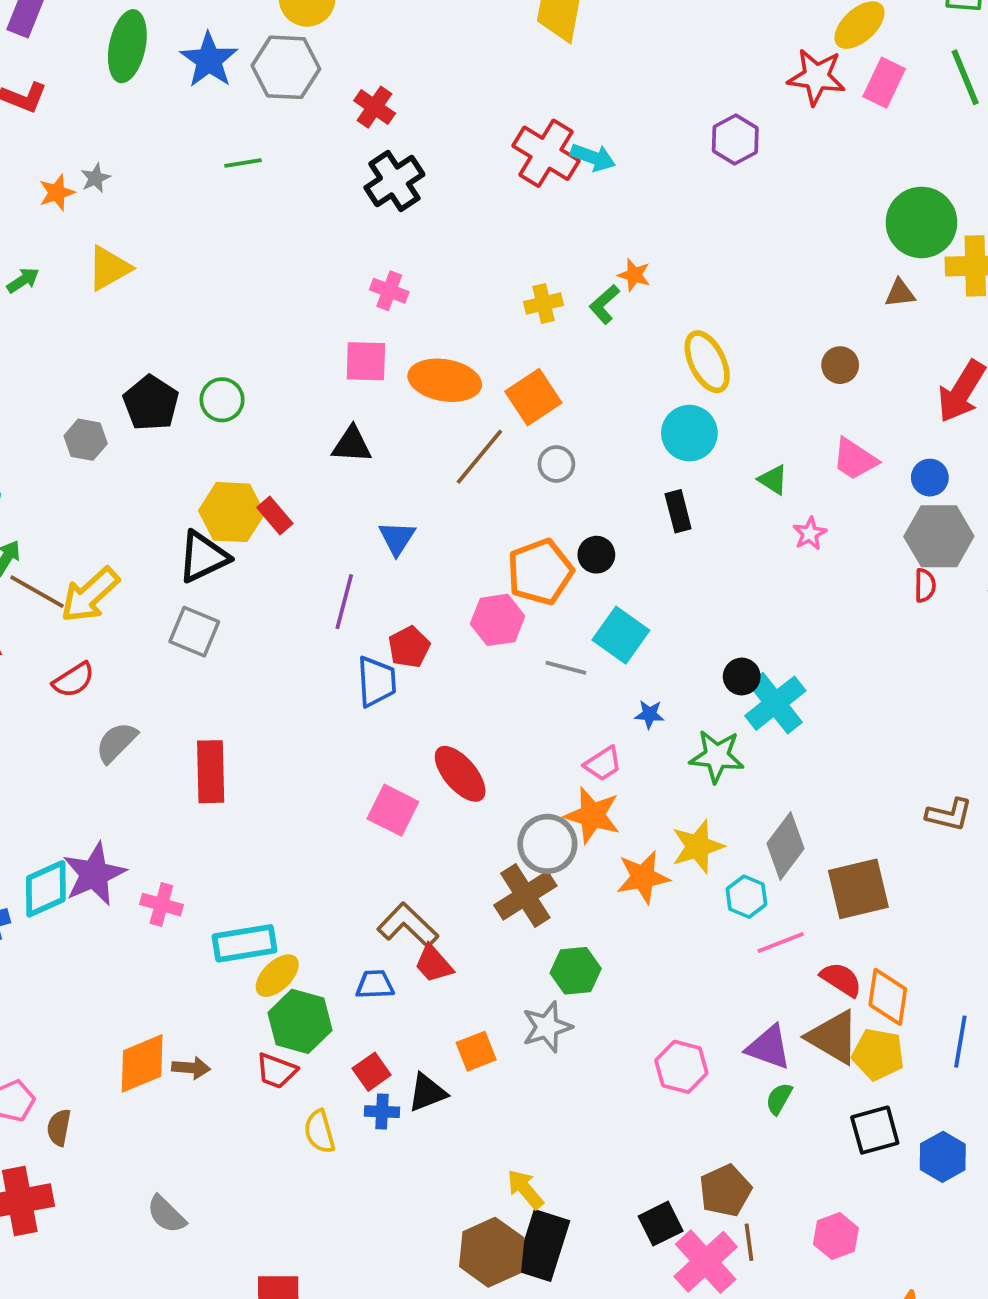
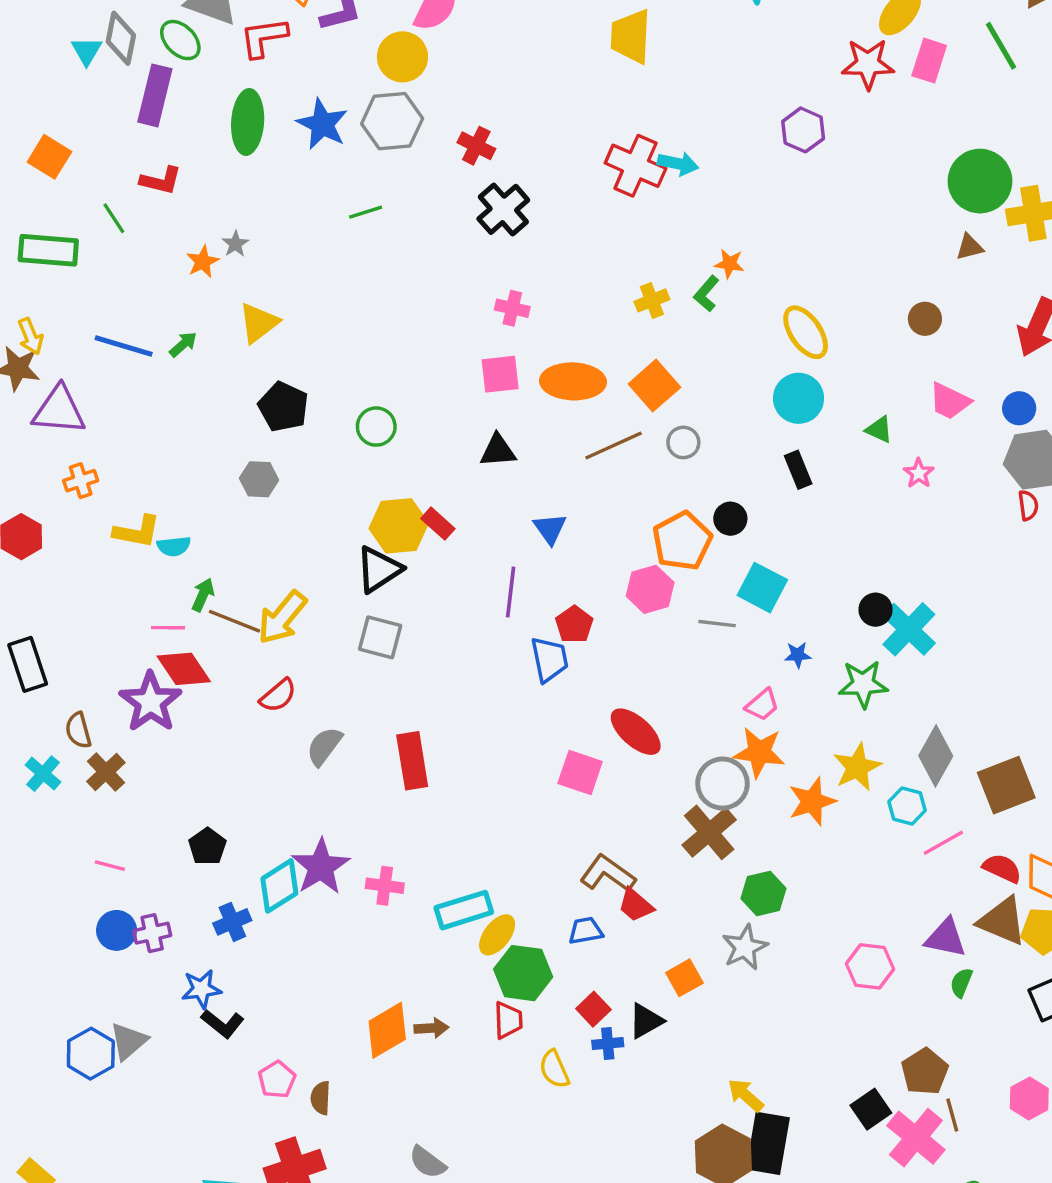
black pentagon: (151, 403) -> (283, 407), moved
brown line: (479, 457) -> (614, 445), turned 34
red trapezoid: (276, 1071) -> (508, 1020), turned -105

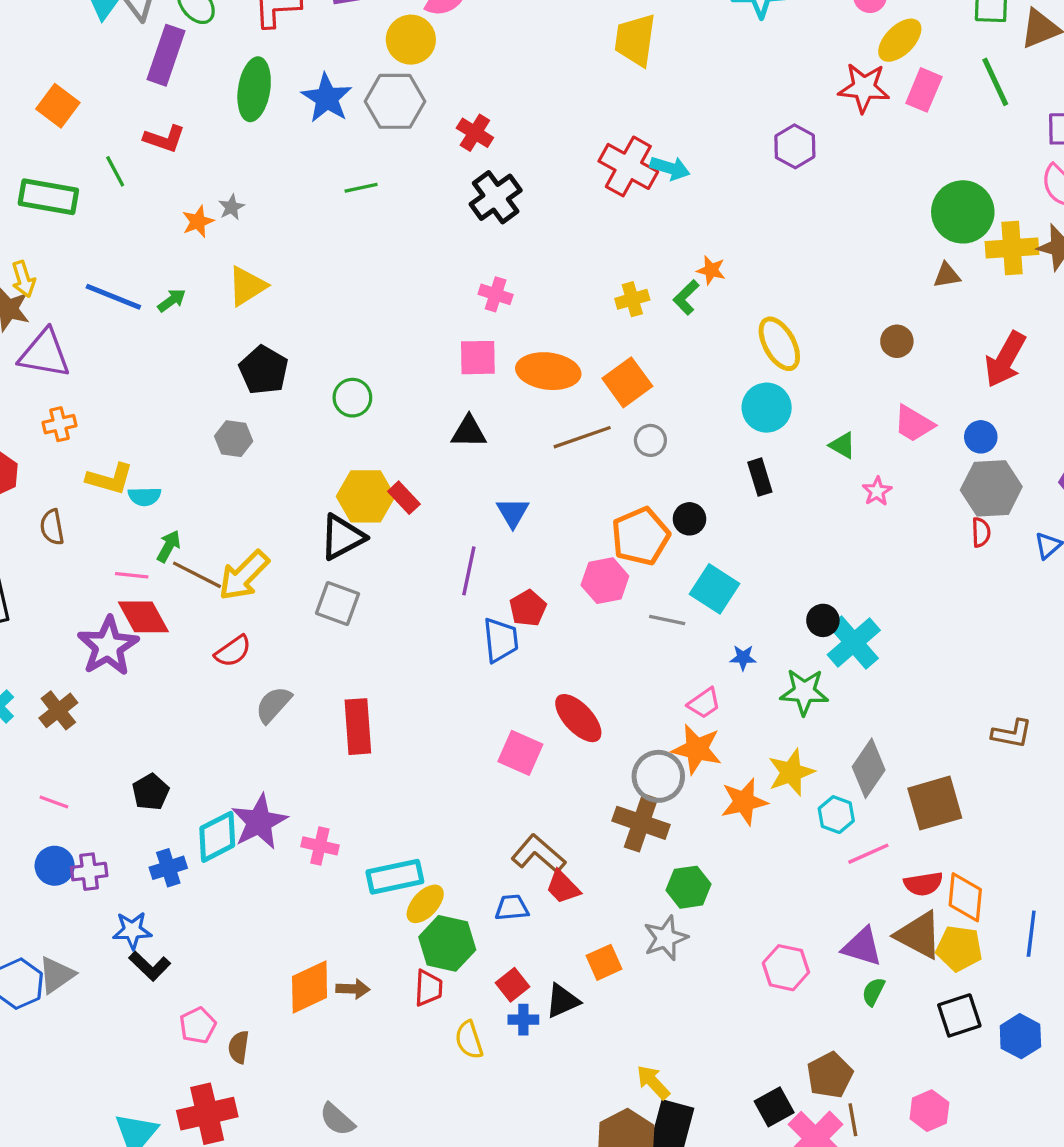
brown semicircle: (78, 730) -> (52, 527), moved
brown cross: (709, 832) -> (641, 823), turned -36
red semicircle: (1002, 868) -> (923, 884), turned 141

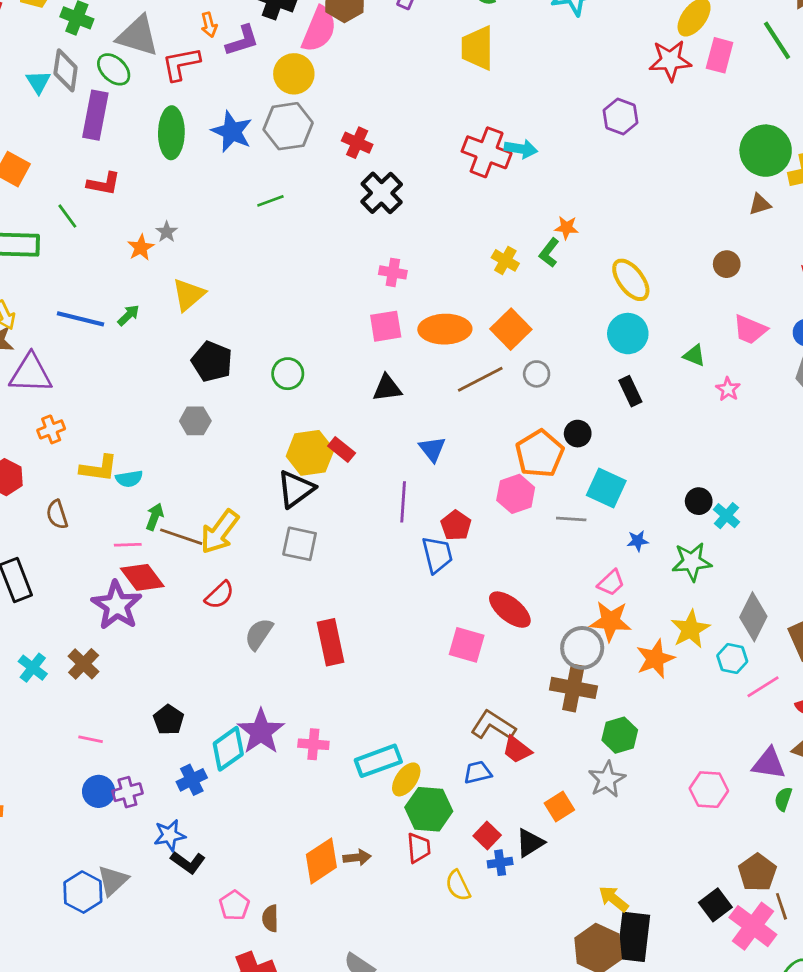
yellow cross: (632, 299) -> (505, 260), turned -36
cyan cross: (854, 643) -> (726, 516), size x0.6

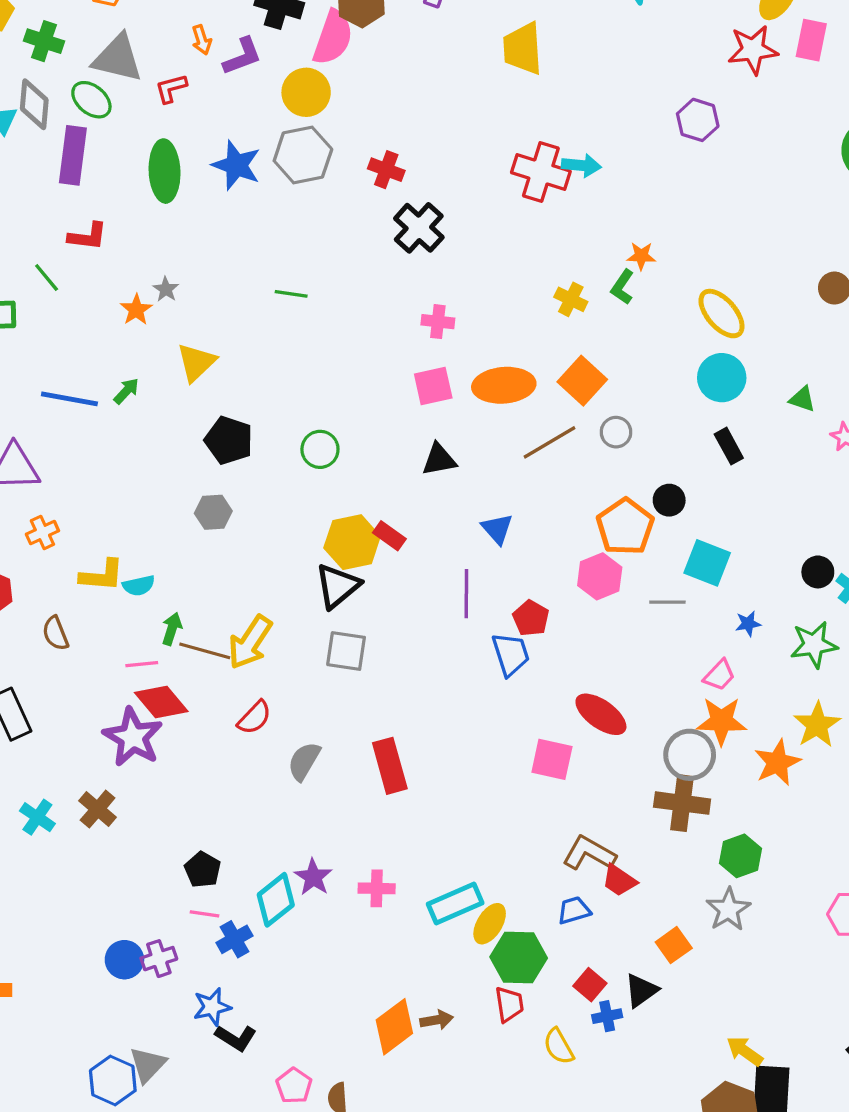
red L-shape: (181, 64) -> (171, 88), size x0.7
green line: (270, 201) -> (291, 294), moved, turned 32
purple star: (261, 732) -> (313, 877), size x0.7
pink line: (91, 739) -> (205, 914), moved

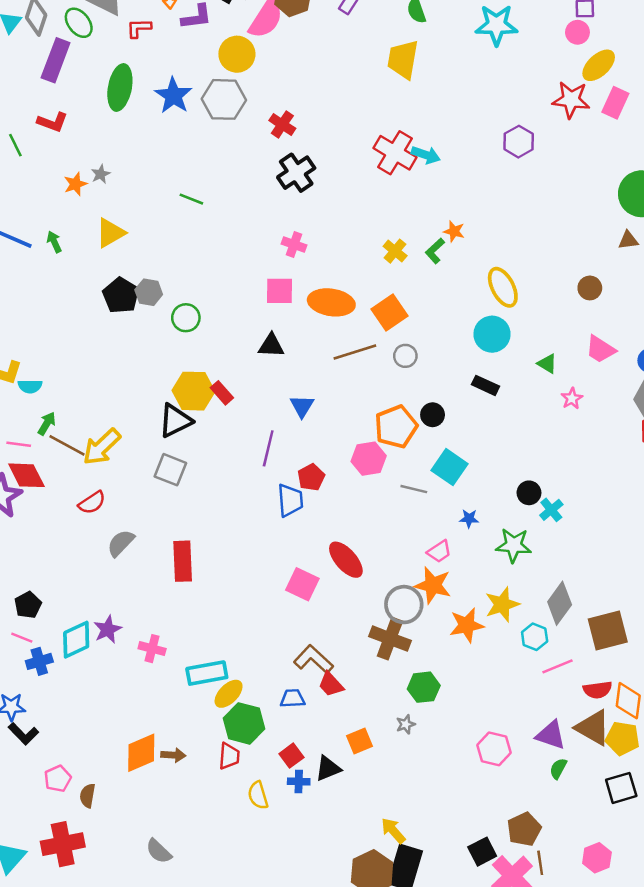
green arrow: (126, 391) -> (54, 242), turned -80
black rectangle: (729, 446) -> (485, 385), turned -50
gray hexagon: (213, 512) -> (149, 292), moved
gray star: (728, 909) -> (406, 724), size x0.6

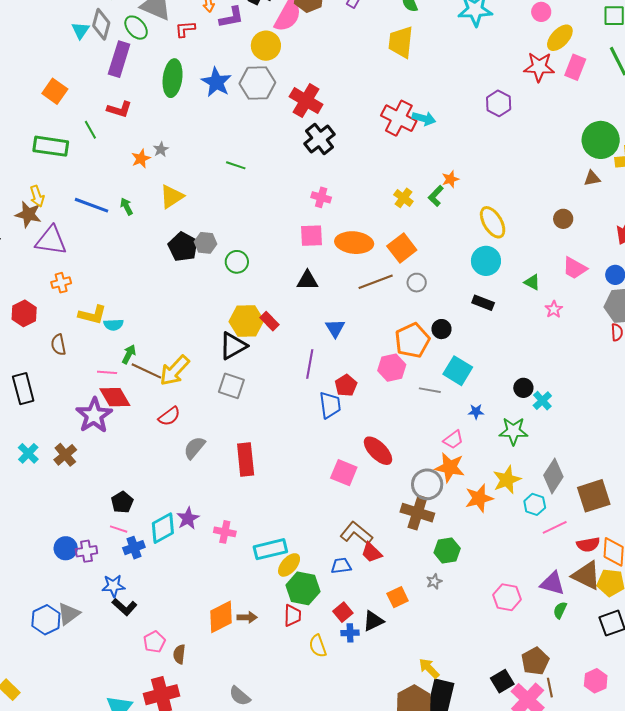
red cross: (282, 124) -> (306, 101), size x1.5
orange star: (454, 231) -> (450, 179), turned -30

